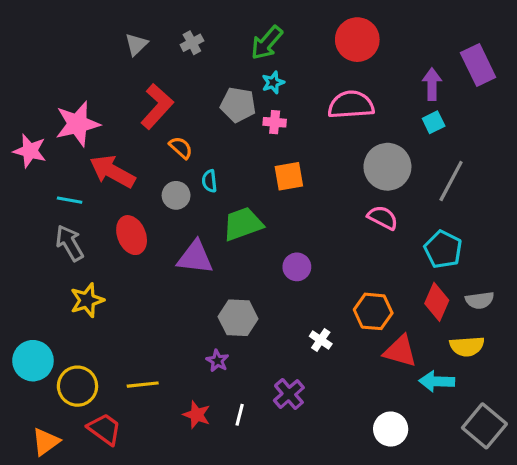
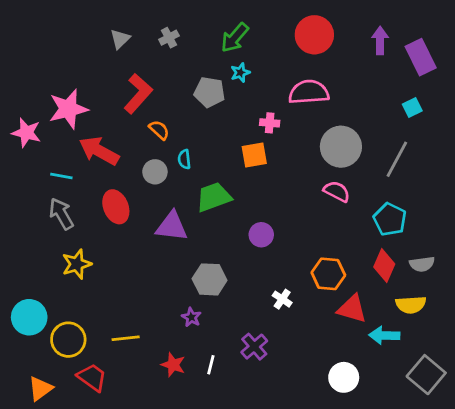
purple arrow: (432, 84) -> (380, 40), moved
pink cross: (275, 122) -> (270, 123), moved
cyan square: (434, 122) -> (412, 108), moved

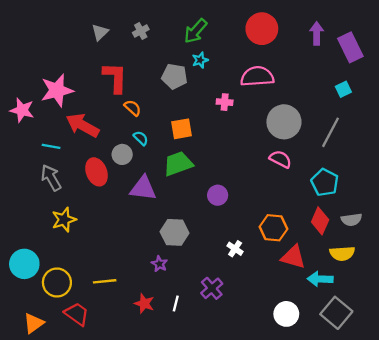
red L-shape: (138, 94) -> (115, 78), turned -40
orange square: (254, 155) -> (182, 129), moved
cyan semicircle: (184, 159) -> (141, 138), moved, turned 140
gray circle: (155, 172) -> (122, 154), moved
gray square: (426, 375) -> (336, 313), moved

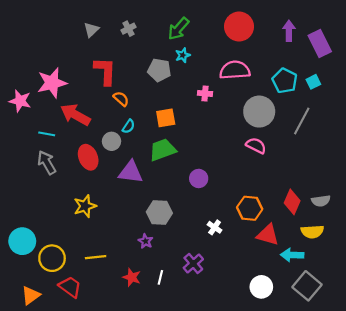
cyan semicircle: (141, 138) -> (129, 126), turned 80
cyan pentagon: (325, 182) -> (285, 81), moved
yellow star: (64, 220) -> (85, 206), moved

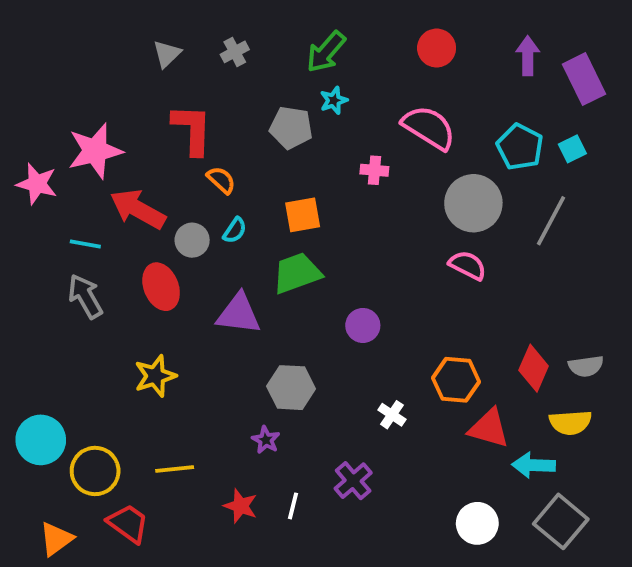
red circle: (239, 27) -> (437, 48), size x0.7
pink semicircle: (235, 70) -> (429, 128), turned 36
gray circle: (112, 141) -> (192, 240), moved

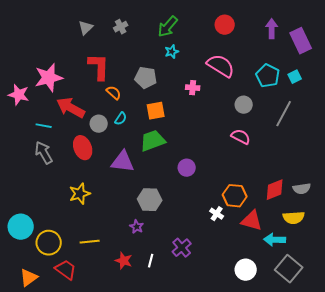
gray pentagon: (291, 128) -> (146, 78), moved
gray circle: (473, 203) -> (244, 105), size x0.6
red diamond: (534, 368) -> (275, 190), turned 45
white cross: (392, 415) -> (217, 214), moved

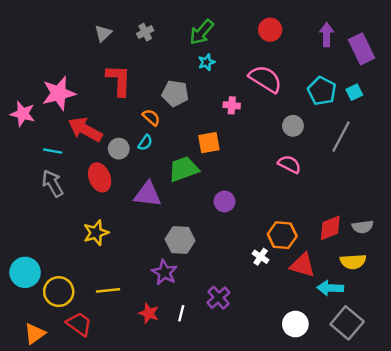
orange semicircle: (114, 93) -> (151, 117), moved
orange square: (156, 111) -> (209, 143), moved
purple star: (137, 227) -> (164, 272), size x1.5

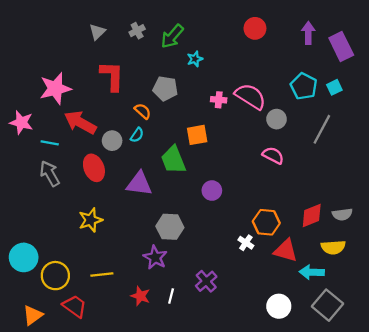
green arrow: (202, 32) -> (172, 36), moved
pink semicircle: (265, 79) -> (250, 96), moved
pink star: (23, 114) -> (21, 122), moved
green trapezoid: (184, 169) -> (173, 160), turned -92

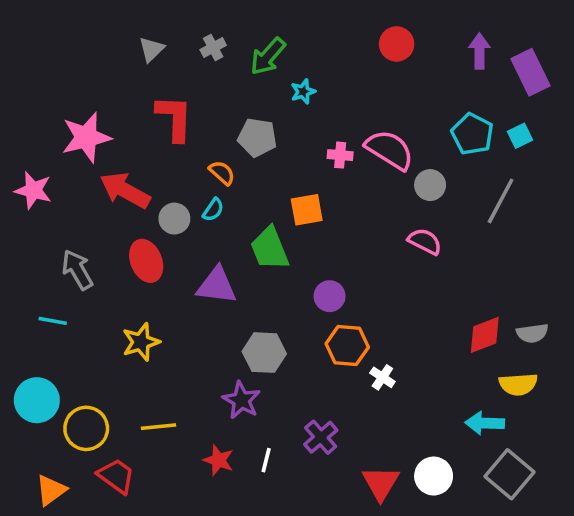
cyan line: (50, 143) -> (53, 321), moved
orange hexagon: (266, 222) -> (347, 346), moved
red triangle: (286, 251) -> (381, 483), moved, turned 45

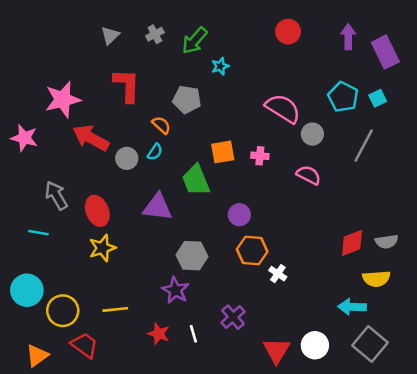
pink cross: (340, 155) -> (260, 156), moved
red ellipse: (146, 261) -> (97, 211), moved
white line: (266, 460) -> (193, 334), turned -30

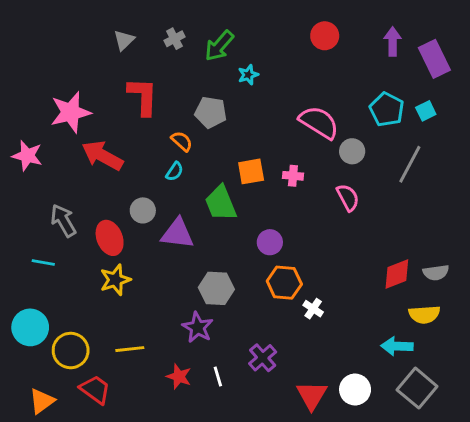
gray circle: (127, 158) -> (143, 210), moved
pink semicircle: (309, 175) -> (348, 197), turned 35

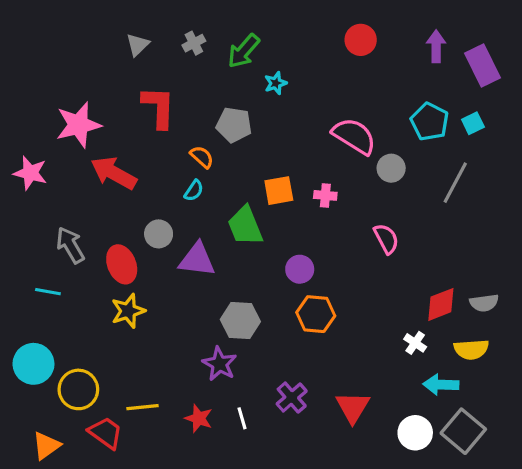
pink semicircle: (348, 197) -> (386, 239), moved
white cross: (313, 309) -> (415, 343), moved
yellow line: (130, 349) -> (143, 407), moved
white circle: (355, 389) -> (415, 433), moved
red triangle: (312, 395) -> (353, 407), moved

